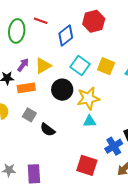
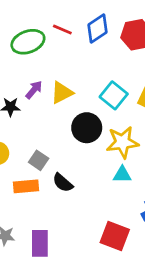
green ellipse: (17, 31) -> (28, 42), turned 60
blue diamond: (66, 36) -> (98, 29), moved
orange rectangle: (26, 88) -> (26, 186), moved

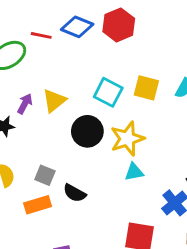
blue diamond: (98, 29) -> (77, 27), turned 68

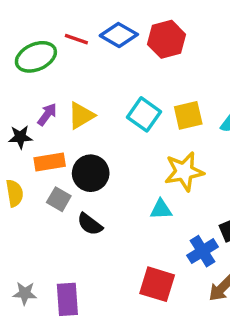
yellow square: (146, 88) -> (188, 115), turned -35
black circle: (87, 131) -> (91, 173), moved
yellow star: (127, 139) -> (184, 172), moved
orange rectangle: (38, 205) -> (50, 162), moved

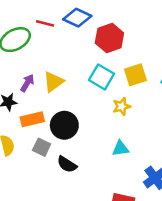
red hexagon: (166, 39) -> (109, 38), moved
yellow star: (184, 172) -> (122, 106), moved, size x0.6

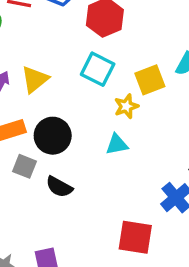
yellow square: (135, 75) -> (150, 80), moved
cyan triangle: (120, 149) -> (117, 144), moved

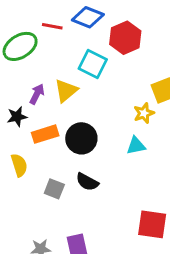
cyan square: (98, 69) -> (93, 64), moved
gray square: (25, 166) -> (54, 189), moved

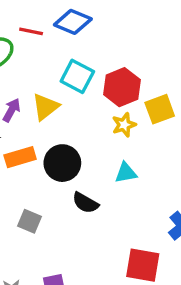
red hexagon: (125, 38) -> (122, 87), moved
yellow star: (144, 113) -> (124, 125), moved
black semicircle: (87, 182) -> (85, 203), moved

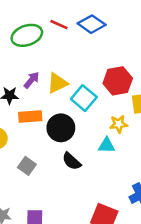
cyan square: (77, 76) -> (84, 98), moved
yellow star: (124, 125) -> (119, 124), moved

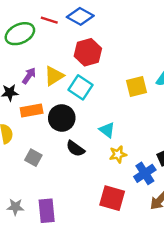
red hexagon: (118, 81) -> (88, 52), moved
yellow star: (119, 124) -> (118, 154), moved
cyan triangle: (107, 145) -> (107, 130), turned 42

